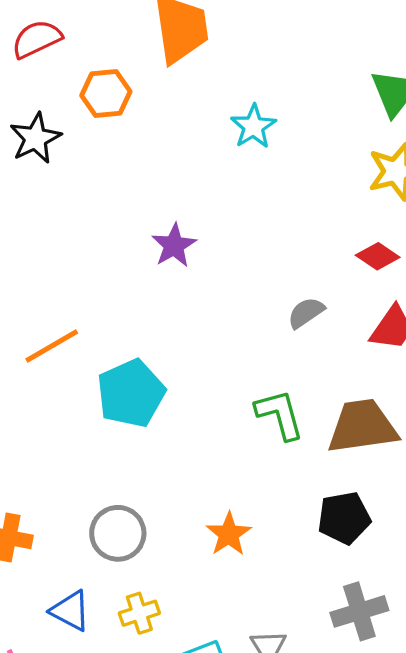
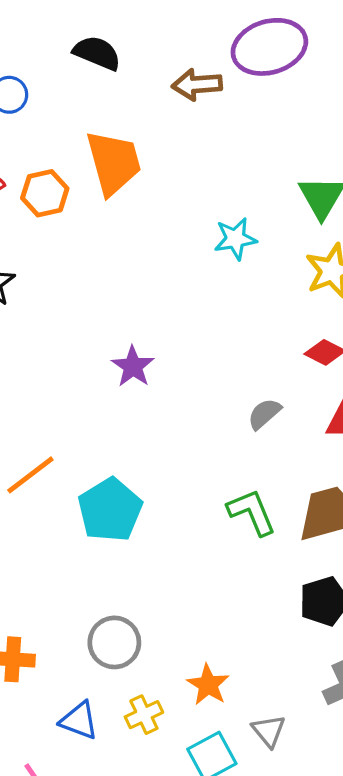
orange hexagon: (106, 94) -> (45, 193), moved
cyan star: (253, 126) -> (235, 239), moved, turned 30
orange star: (229, 534) -> (208, 685), moved

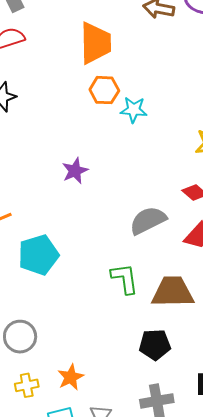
orange hexagon: (45, 193) -> (104, 90), moved
cyan star: (235, 239) -> (134, 110), moved
gray semicircle: (264, 414) -> (148, 220), size x1.6

